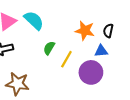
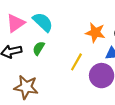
green semicircle: (49, 48) -> (39, 48), moved

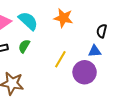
orange star: (95, 33) -> (63, 18), moved

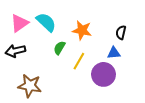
orange star: (63, 18) -> (82, 30), moved
green semicircle: (24, 46) -> (59, 48), moved

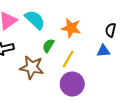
purple circle: (103, 74) -> (72, 84), moved
brown star: (30, 86) -> (32, 67), moved

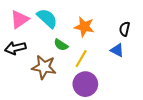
green semicircle: (48, 46) -> (61, 45), turned -88
blue triangle: (103, 51) -> (117, 50), turned 32

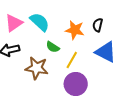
black semicircle: (125, 29) -> (98, 25), moved
blue triangle: (117, 50) -> (106, 52), size x1.6

